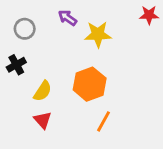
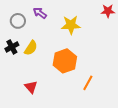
purple arrow: (67, 18) -> (40, 13), moved
yellow semicircle: (43, 91) -> (31, 48), moved
orange line: (103, 121) -> (88, 83), moved

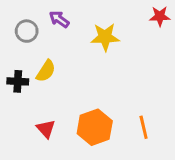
black cross: (12, 47) -> (18, 81), moved, turned 32
orange hexagon: (65, 61) -> (95, 127), moved
orange line: (88, 83) -> (144, 127), moved, turned -42

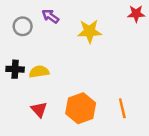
yellow semicircle: (46, 71) -> (39, 72), moved, turned -132

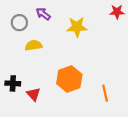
black cross: (15, 69) -> (13, 83), moved
yellow semicircle: (39, 72) -> (33, 45), moved
orange hexagon: (81, 108) -> (69, 79), moved

